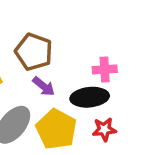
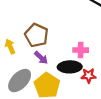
red star: (104, 129) -> (89, 76), moved

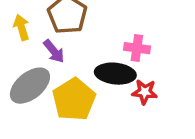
purple arrow: (41, 58) -> (54, 51), moved

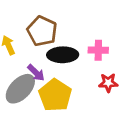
purple arrow: (54, 51) -> (36, 73), moved
black ellipse: (115, 74) -> (63, 55), moved

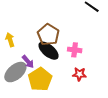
brown pentagon: (42, 31) -> (48, 35), moved
black ellipse: (63, 55) -> (49, 51), turned 35

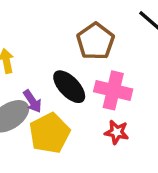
brown pentagon: (48, 35) -> (95, 41), moved
pink cross: (75, 50) -> (113, 90), size x1.5

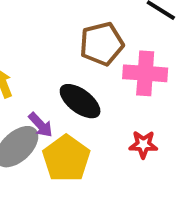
brown pentagon: (95, 41) -> (102, 44), turned 30
pink cross: (113, 90) -> (145, 73), moved

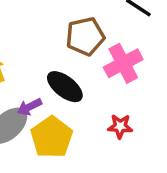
pink cross: (145, 73) -> (123, 63), turned -33
purple arrow: (41, 125) -> (29, 107), turned 105

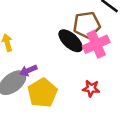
brown pentagon: (85, 36) -> (87, 25), moved
black ellipse: (65, 87) -> (71, 41), moved

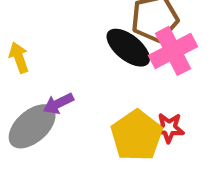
yellow pentagon: (42, 93) -> (137, 136), moved

